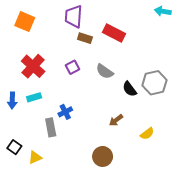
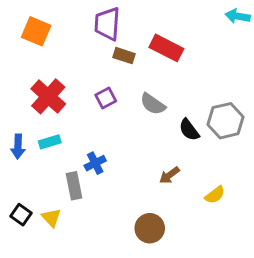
yellow triangle: (35, 157) -> (51, 218), moved, turned -48

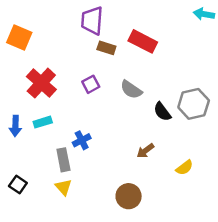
orange square: (36, 31) -> (19, 38), moved
yellow triangle: (51, 218) -> (63, 187), moved

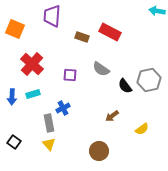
purple trapezoid: (92, 21) -> (52, 16), moved
purple square: (91, 84) -> (70, 75), moved, turned 32

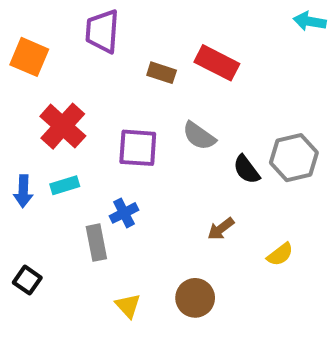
purple square: (70, 75) -> (138, 148), size x1.5
yellow triangle: (49, 144) -> (128, 306), moved

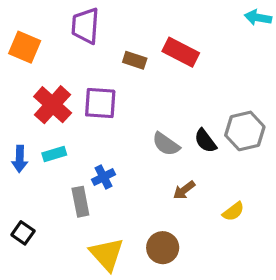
gray semicircle: (199, 136) -> (166, 144), moved
purple square: (138, 148) -> (100, 103), moved
yellow triangle: (128, 306) -> (107, 254), size x1.6

